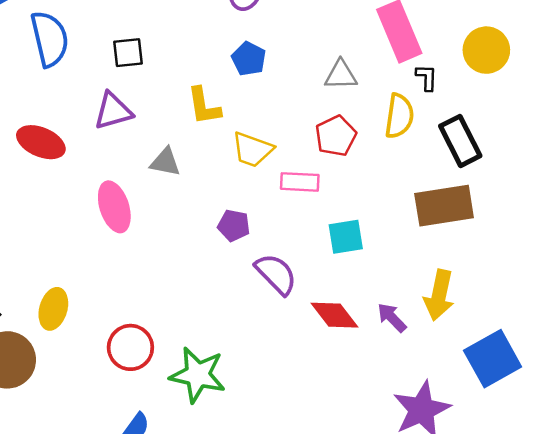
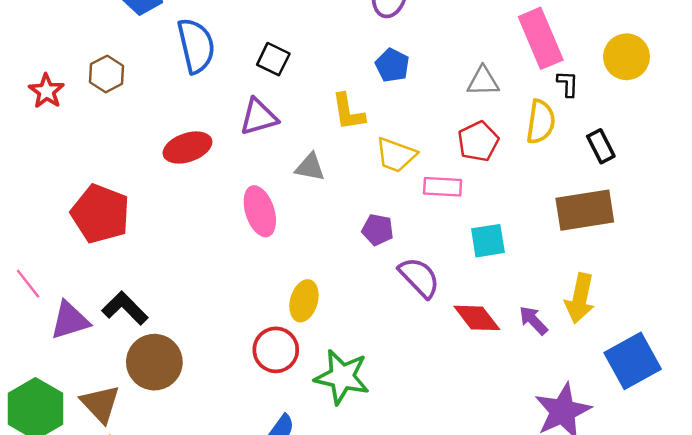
black square: (128, 53) -> (273, 59), turned 32
black rectangle: (460, 141) -> (601, 146), size x0.7
red ellipse: (41, 142) -> (187, 148), turned -42
yellow ellipse: (53, 309) -> (304, 301), moved

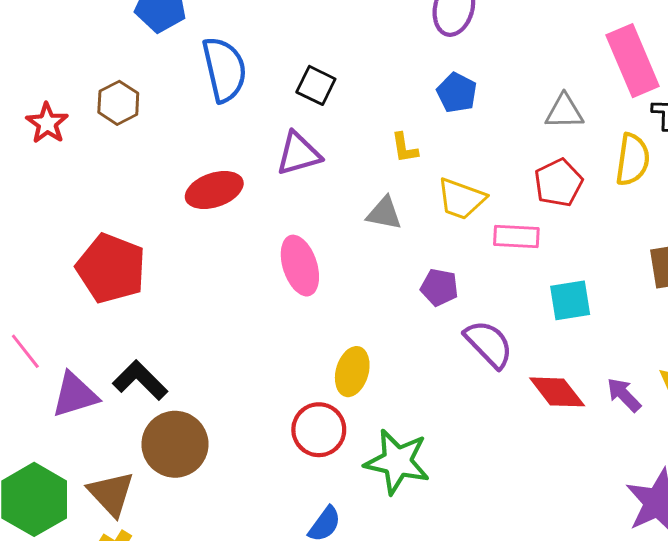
yellow L-shape: (348, 112) -> (405, 148), size x0.7
gray triangle: (310, 167) -> (384, 213), moved

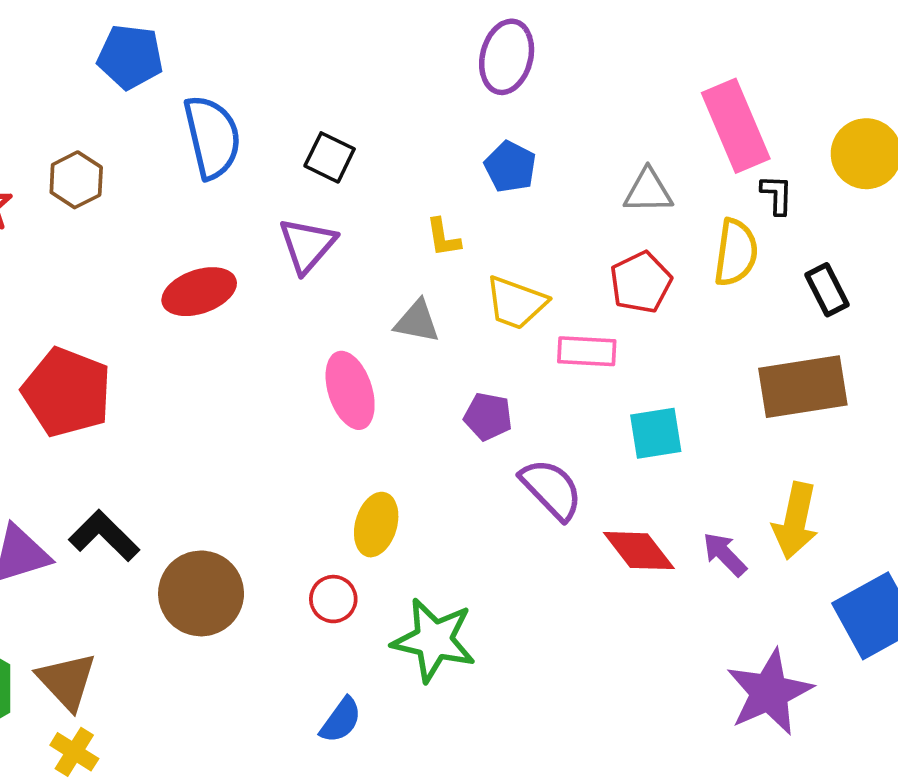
purple triangle: (298, 154) -> (307, 245), turned -33
pink ellipse: (300, 266) -> (350, 390), moved
red circle: (319, 430) -> (333, 599), size x0.7
brown circle: (175, 444) -> (201, 593), moved

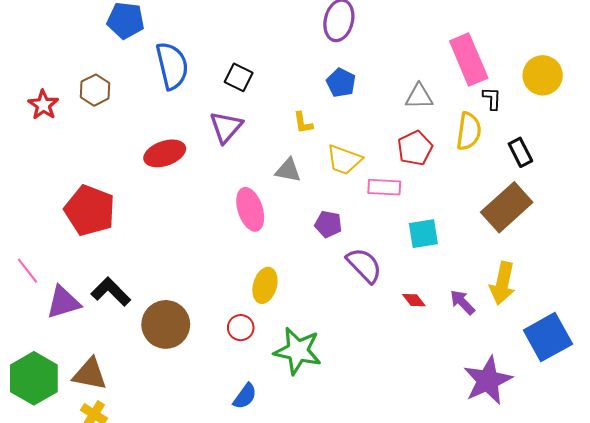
brown rectangle: (803, 387) -> (507, 207), turned -33
red diamond: (639, 551) -> (414, 300), size x0.6
brown triangle: (67, 681) -> (90, 374), turned -36

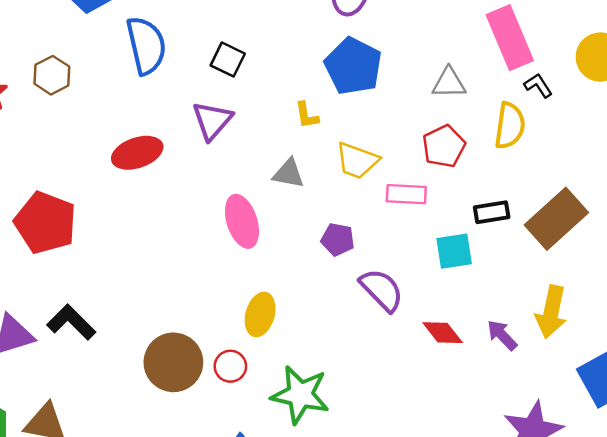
blue pentagon: (341, 83) -> (353, 66), size x1.6
black L-shape: (492, 99) -> (538, 85), turned -35
black rectangle: (520, 152) -> (492, 212), moved, turned -72
red diamond: (414, 300) -> (443, 333), size x1.4
brown circle: (166, 324) -> (173, 362), moved

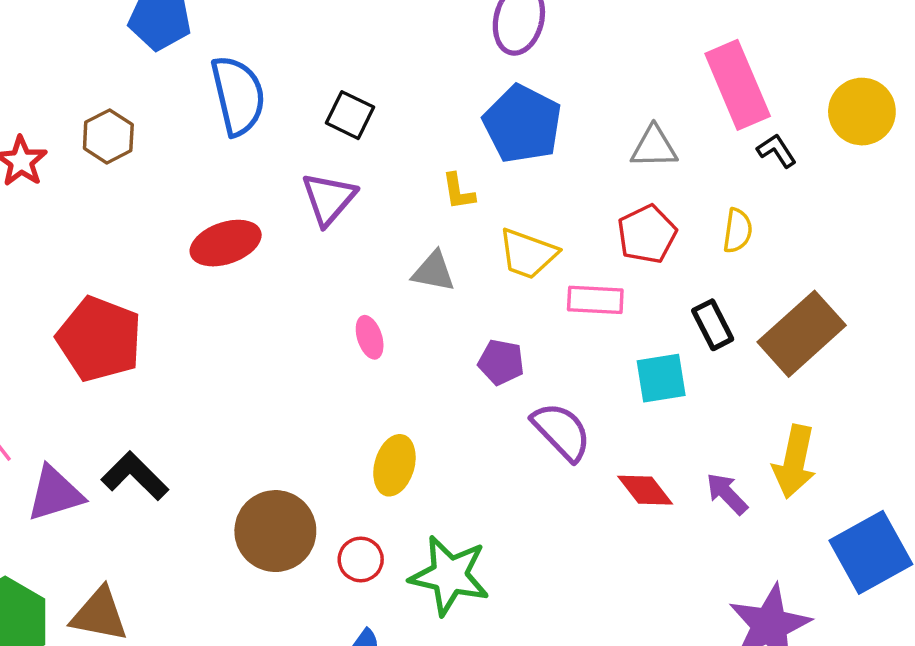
yellow semicircle: (510, 126) -> (738, 231), moved, size x0.7
black rectangle: (492, 212) -> (713, 325), turned 72
pink ellipse: (242, 221) -> (370, 337), size x0.6
red circle: (230, 366) -> (361, 559), moved

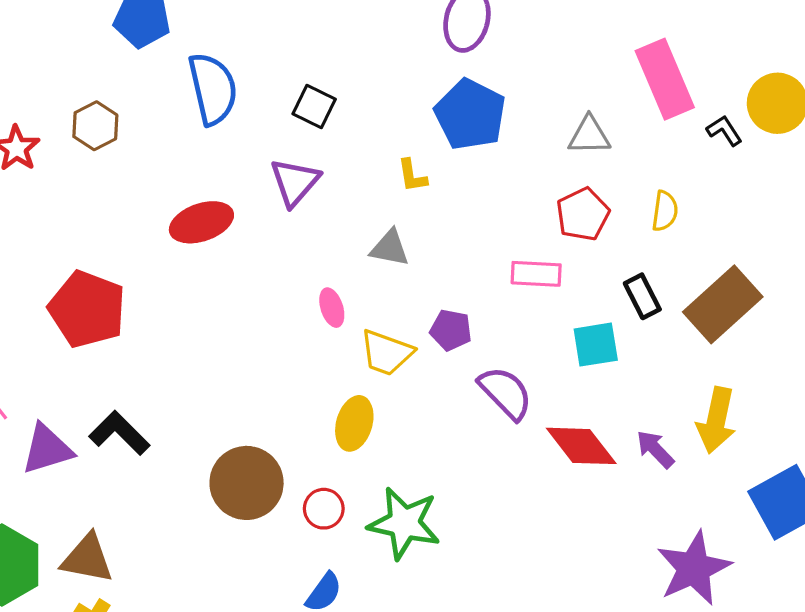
black L-shape: (777, 151) -> (724, 131), moved
yellow trapezoid: (528, 254) -> (386, 353), moved
red diamond: (645, 490) -> (581, 446), size x1.4

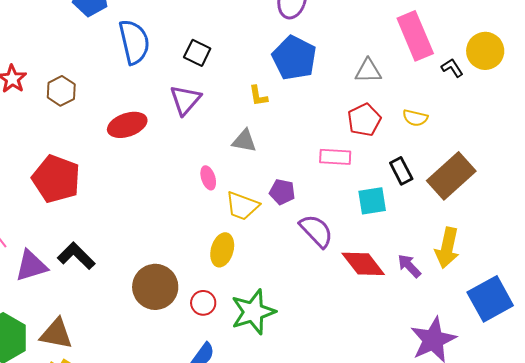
brown hexagon: (95, 126) -> (61, 91), moved
yellow semicircle: (665, 211) -> (415, 118), turned 95
green star: (404, 523) -> (253, 312), turned -30

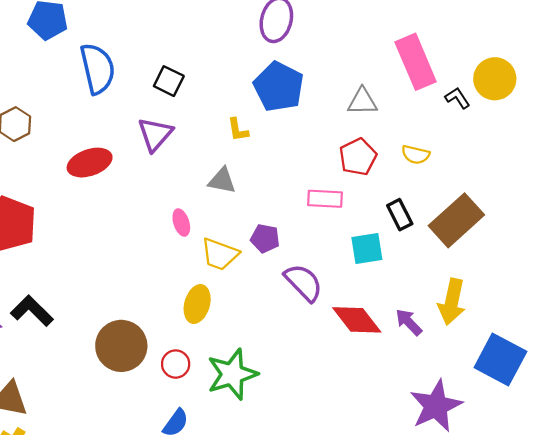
blue square: (490, 299) -> (500, 359), turned -33

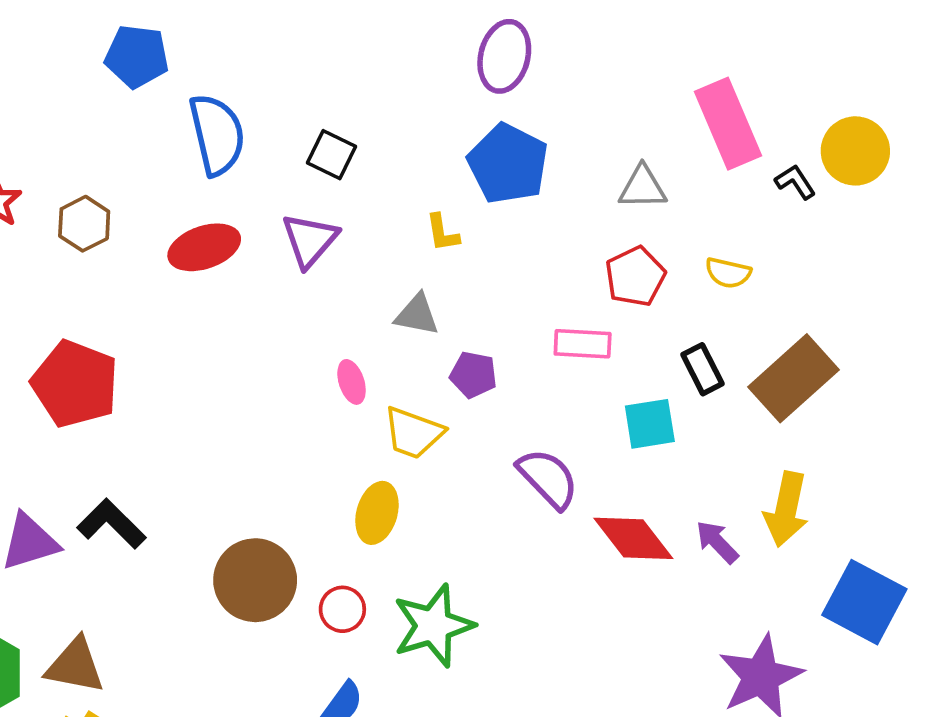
red ellipse: (90, 163) -> (204, 247), moved
purple pentagon: (265, 238) -> (473, 375), moved

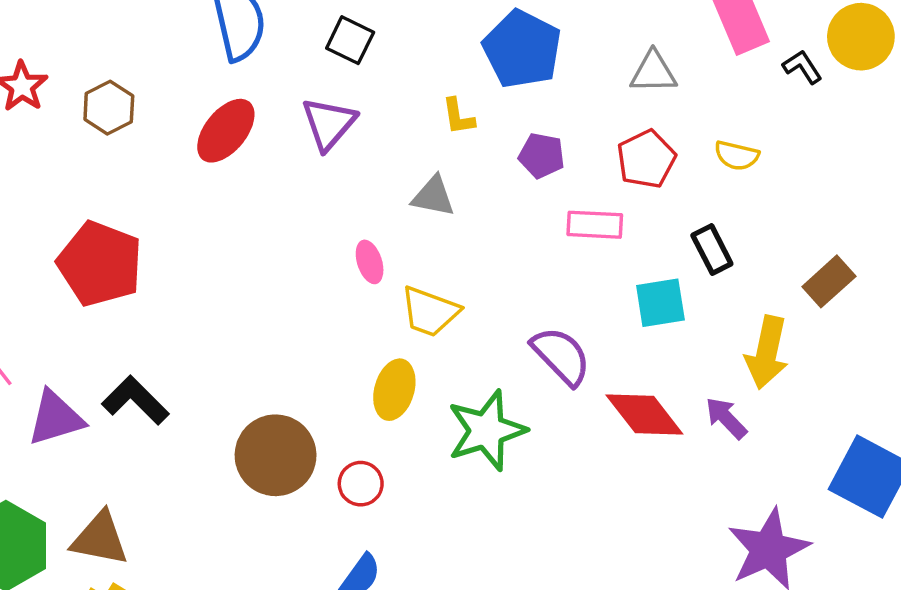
red ellipse: (204, 247) -> (226, 131), turned -32
purple pentagon: (473, 375) -> (542, 156), moved
brown rectangle: (793, 378) -> (829, 281), moved, size x0.6
yellow arrow: (786, 509) -> (767, 352), moved
green star: (433, 626) -> (487, 430), moved

